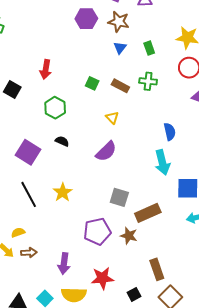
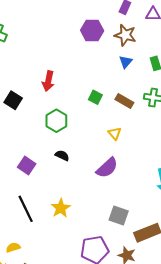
purple square: (28, 152) -> (27, 165), size x0.7

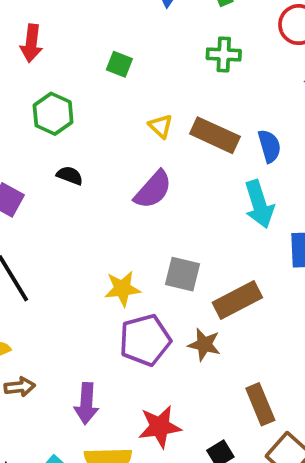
brown rectangle: (124, 101) -> (215, 135), moved, size x1.4
yellow star: (61, 208) -> (122, 289), moved, turned 30

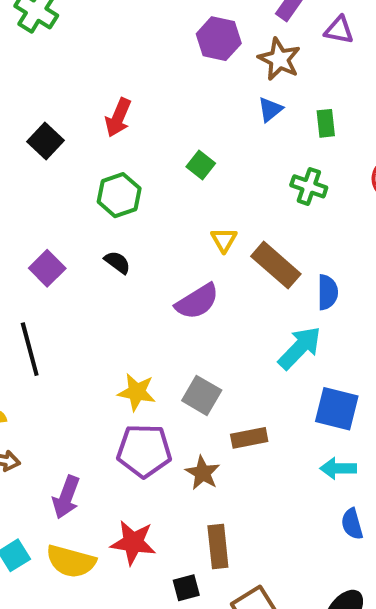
cyan arrow: (259, 204) -> (300, 348), turned -135
brown rectangle: (237, 300) -> (249, 438), size x0.7
brown rectangle: (260, 404) -> (218, 547), moved

